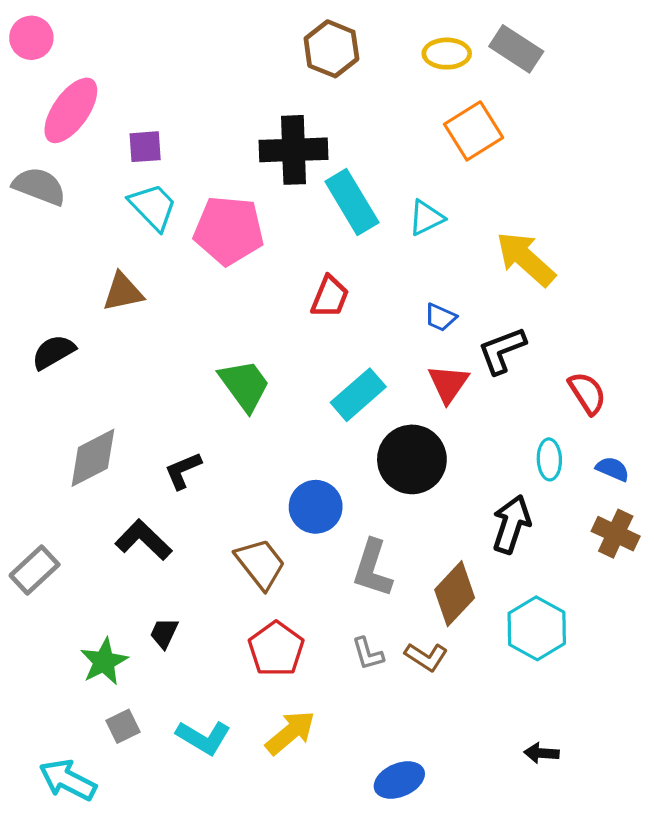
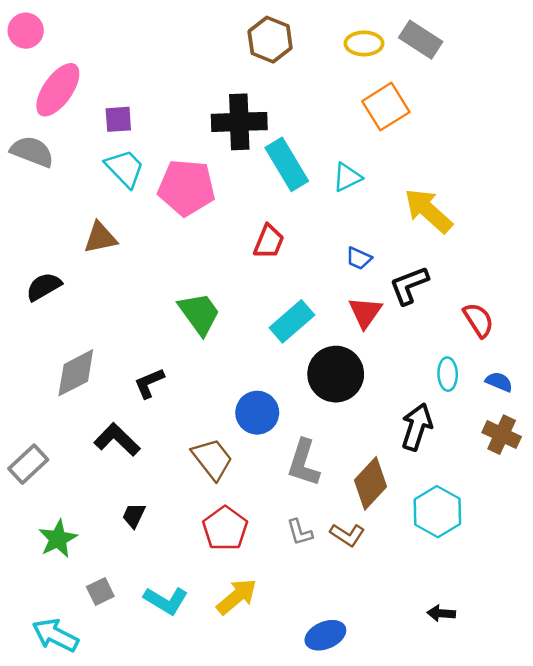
green star: (104, 662) -> (58, 539), moved

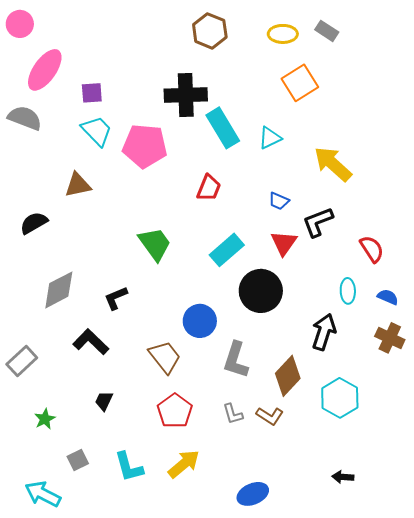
gray rectangle: (421, 40) -> (327, 31), size x0.7
green star: (58, 539) -> (45, 419), size x0.7
cyan L-shape: (166, 600) -> (129, 467), turned 44

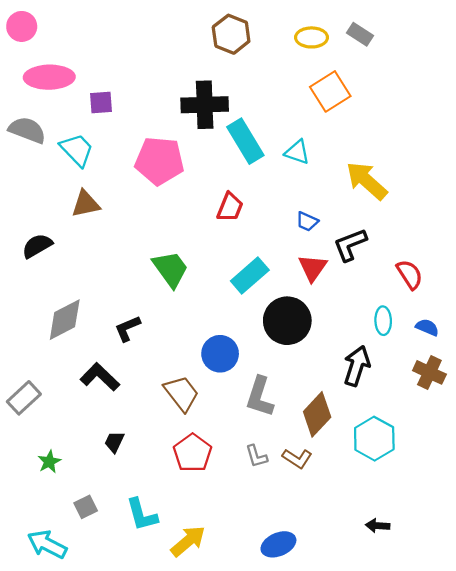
pink ellipse: (45, 70) -> (49, 77), turned 54
cyan trapezoid: (97, 131) -> (77, 150), moved
cyan triangle: (270, 138) -> (297, 152), turned 45
yellow arrow: (184, 464) -> (188, 541), moved

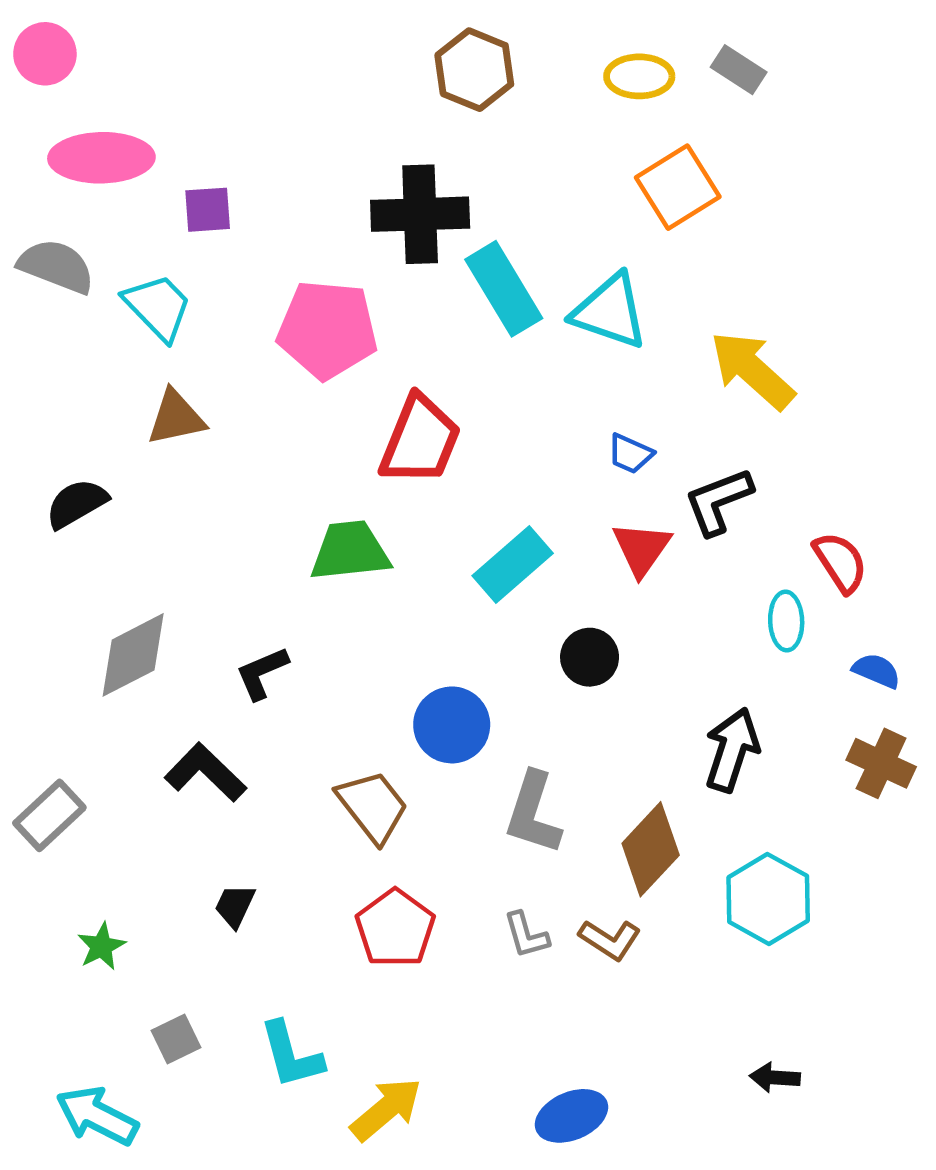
cyan triangle: (297, 152) -> (610, 311), size x1.5
red trapezoid: (230, 207) -> (420, 440), moved, size x1.5
green trapezoid: (170, 269) -> (350, 551), turned -60
black circle: (287, 321) -> (590, 657), size x0.6
cyan ellipse: (383, 321) -> (786, 621), moved

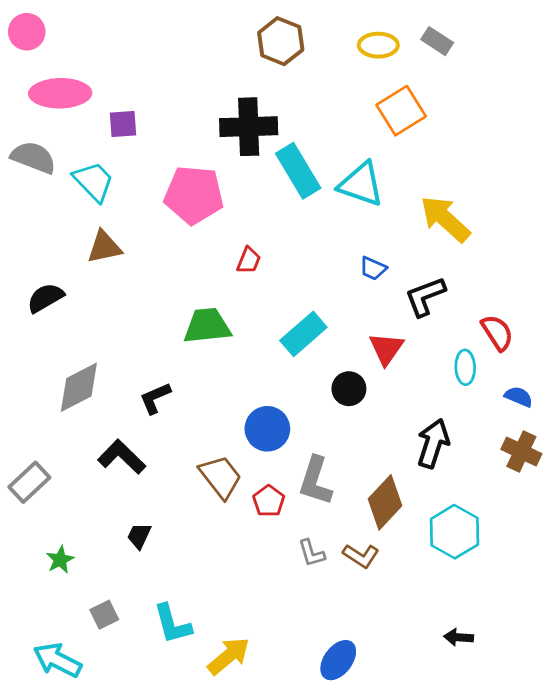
red trapezoid: (420, 440) -> (249, 260), size x0.5
red triangle: (642, 549) -> (386, 349), moved
red pentagon: (395, 928) -> (269, 501), moved, size x0.7
blue ellipse: (571, 1116) -> (338, 660), turned -30

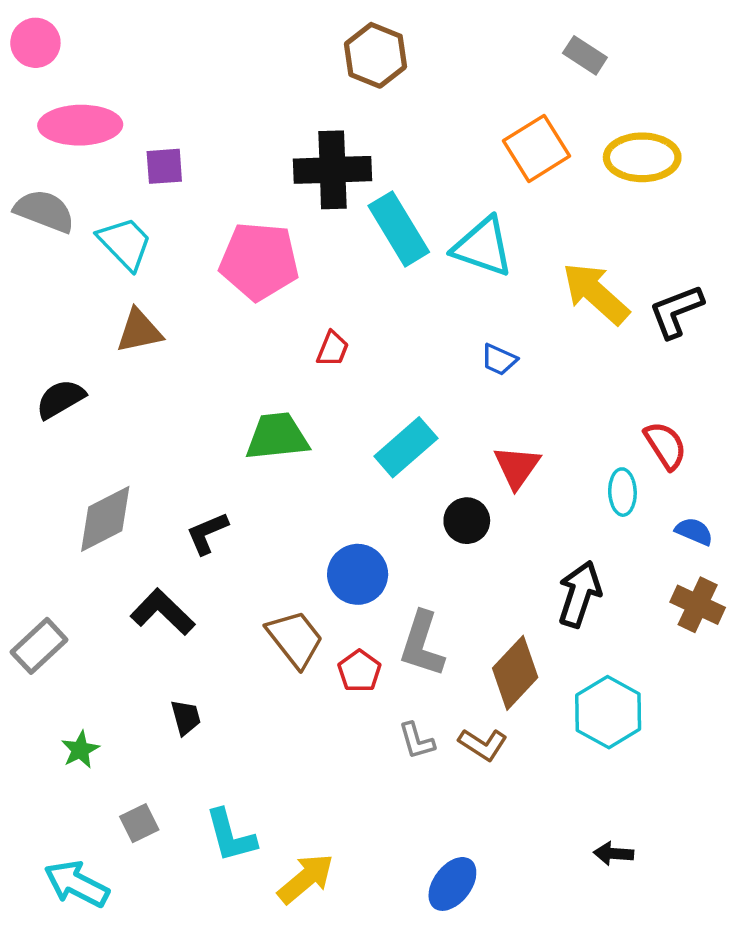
yellow ellipse: (378, 45) -> (642, 157), moved, size x1.4
black L-shape: (425, 296) -> (676, 311), moved
black trapezoid: (139, 536) -> (186, 718), turned 140

